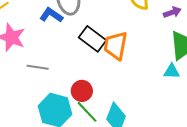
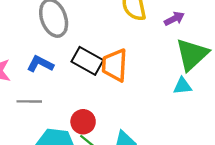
blue L-shape: (51, 15) -> (40, 64), moved

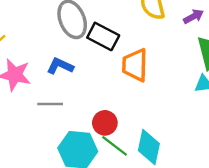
black rectangle: (87, 61) -> (103, 36), moved

